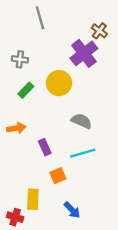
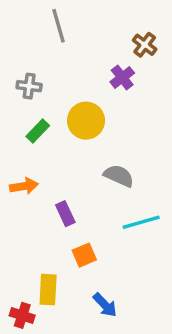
purple cross: (84, 53) -> (122, 77), size x0.6
cyan line: (83, 153) -> (141, 222), moved

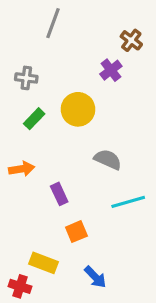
gray line: (58, 26) -> (53, 23), turned 36
yellow rectangle: (48, 290) -> (44, 263), turned -72

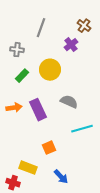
gray line: (53, 23) -> (41, 28), moved
purple rectangle: (59, 194) -> (38, 110), moved, size x1.5

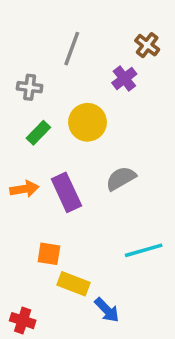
gray semicircle: (69, 102) -> (121, 178), turned -54
cyan line: (82, 129) -> (144, 250), moved
orange square: (49, 148) -> (49, 254), moved, turned 32
yellow rectangle: (28, 168) -> (73, 284), moved

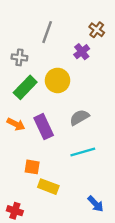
green rectangle: (38, 133) -> (25, 87), size x1.5
orange arrow: (24, 189) -> (16, 124), turned 36
cyan line: (144, 250) -> (83, 152), moved
blue arrow: (107, 310) -> (96, 204), moved

